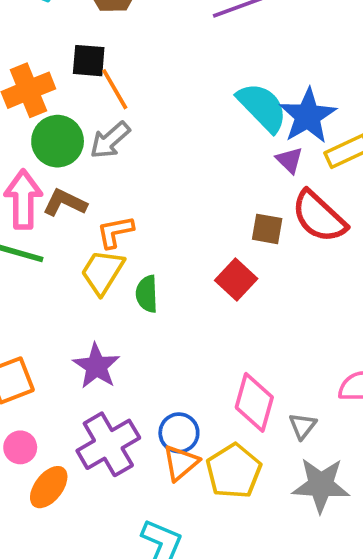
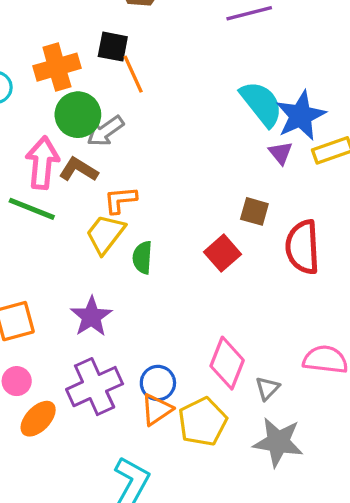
gray arrow: (110, 140) -> (105, 131), moved
red semicircle: (319, 217) -> (303, 247), moved, turned 38

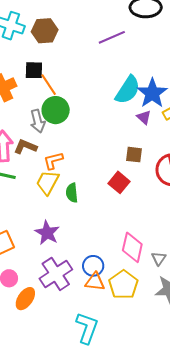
cyan semicircle: (261, 104) -> (128, 90), turned 80
green circle: (78, 115) -> (56, 110), moved
gray arrow: (105, 131) -> (38, 121), turned -60
orange triangle: (157, 410) -> (95, 282), turned 50

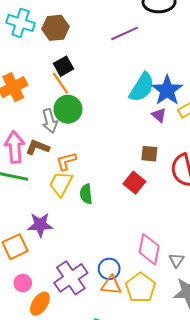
black square: (34, 70) -> (63, 66), moved, turned -30
purple star: (47, 233) -> (40, 225), moved, turned -30

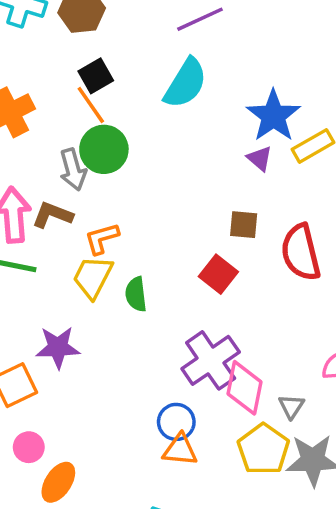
cyan semicircle: (142, 87) -> (186, 83), moved
purple cross: (71, 278) -> (211, 360), moved
yellow pentagon: (141, 288) -> (263, 449), moved

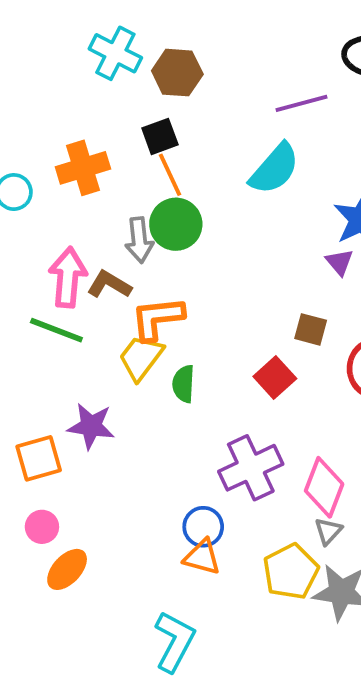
black square: (96, 76) -> (160, 136), moved
orange L-shape: (102, 238) -> (157, 318), size x1.4
pink diamond: (244, 388) -> (324, 487), moved

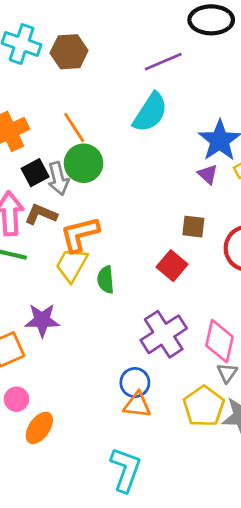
black square: (160, 136) -> (35, 173), moved

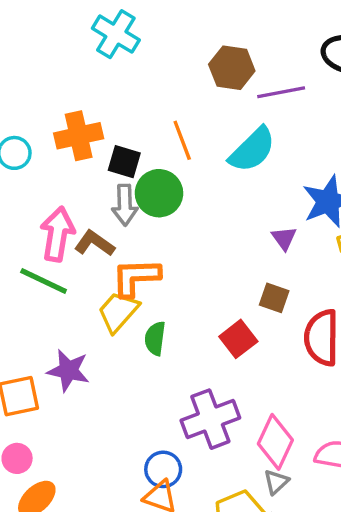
brown hexagon: (69, 52) -> (232, 68), moved
orange line: (74, 127) -> (182, 140), moved
black square: (35, 173) -> (124, 162), moved, turned 32
purple triangle: (208, 174) -> (284, 238), moved

